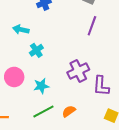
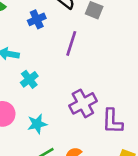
purple line: (92, 26) -> (71, 43), moved

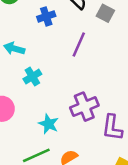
cyan star: (37, 124) -> (49, 124), moved, turned 30

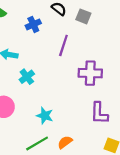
purple cross: (84, 107) -> (90, 73), moved, turned 30

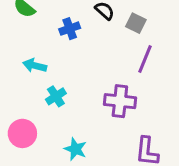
purple line: (63, 45) -> (145, 59), moved
purple cross: (90, 73) -> (120, 101), moved

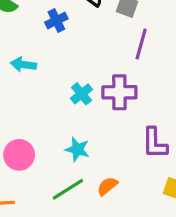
cyan cross: (56, 96) -> (81, 94), moved
pink circle: (22, 133) -> (19, 155), moved

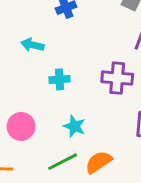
cyan cross: (81, 94) -> (59, 79), moved, turned 30
orange semicircle: (107, 186) -> (99, 162), size x1.4

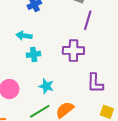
cyan arrow: (32, 45) -> (24, 36), moved

